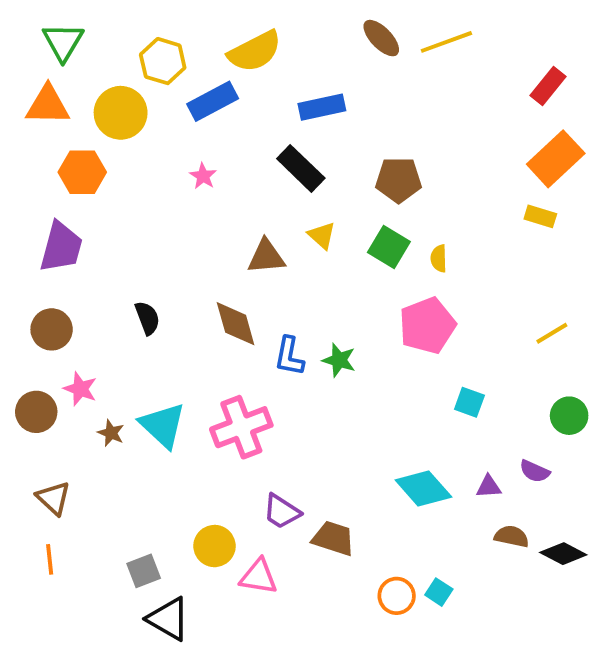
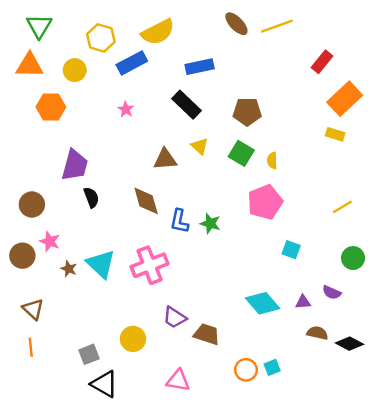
red rectangle: (548, 86) -> (322, 62), moved
yellow circle: (121, 113) -> (75, 70), size x0.7
purple trapezoid: (61, 247) -> (75, 165), moved
pink triangle: (259, 577) -> (178, 381), moved
cyan square: (439, 592) -> (272, 367), turned 35

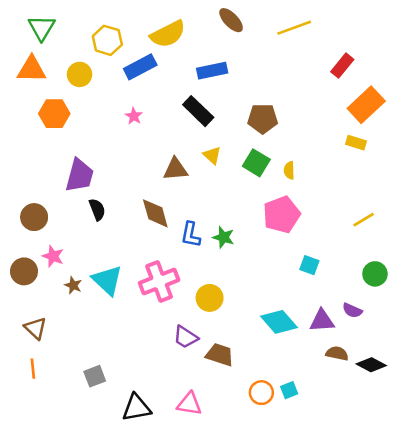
brown ellipse: (236, 24) -> (231, 20), moved
purple triangle: (303, 302) -> (322, 321), size x1.5
yellow circle: (133, 339) -> (210, 298), moved
black triangle: (104, 384) -> (136, 408), moved, turned -40

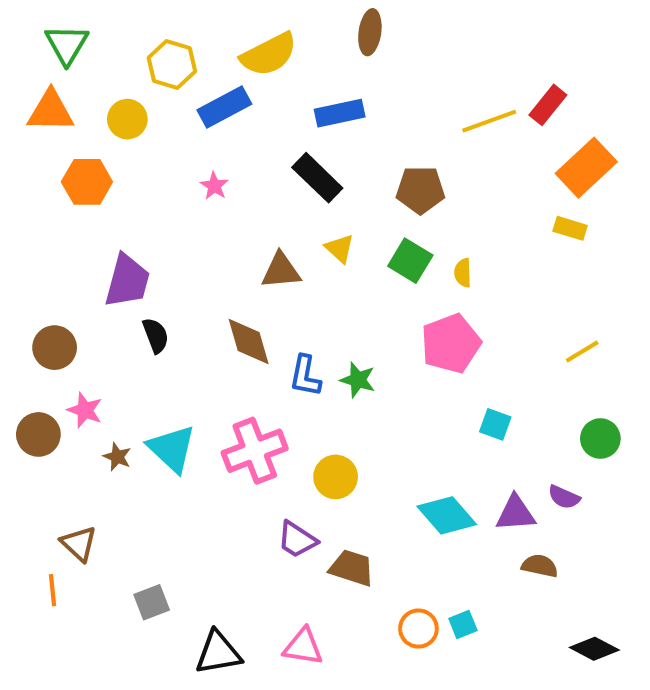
brown ellipse: (231, 20) -> (370, 32), turned 52
yellow line: (294, 28) -> (489, 121), moved
brown triangle: (35, 328) -> (79, 544), moved
black diamond: (371, 365) -> (594, 649), moved

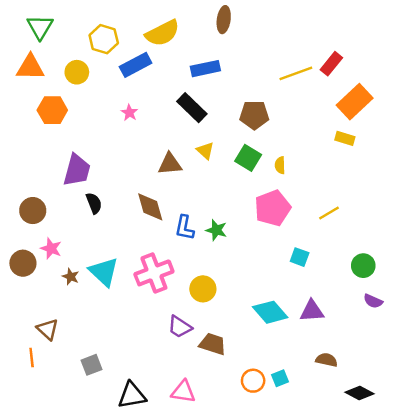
yellow line: (582, 352) -> (329, 213), moved
purple semicircle: (564, 497) -> (373, 301), moved
brown semicircle: (540, 566) -> (327, 360), moved

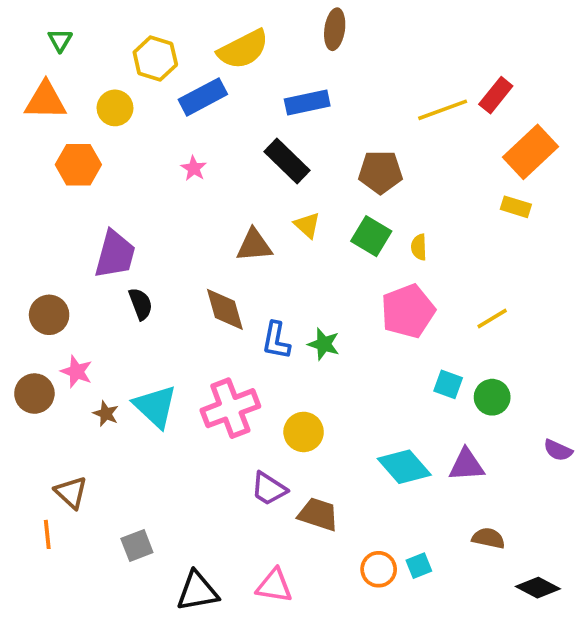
green triangle: (40, 27) -> (60, 40), size x0.6
green circle: (363, 266) -> (492, 397), moved

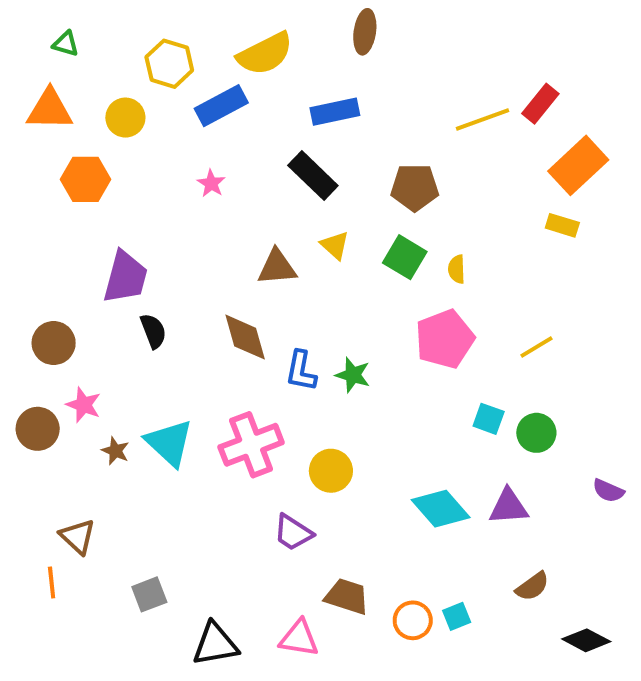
green triangle: (60, 40) -> (66, 44), turned -45
brown trapezoid: (318, 514) -> (347, 596), moved
brown semicircle: (488, 538) -> (532, 586), turned 132

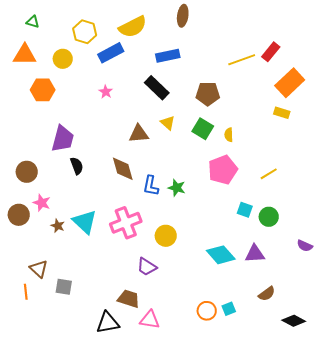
gray square: (149, 594) -> (64, 287), moved, turned 30
brown trapezoid: (347, 596) -> (129, 299), moved

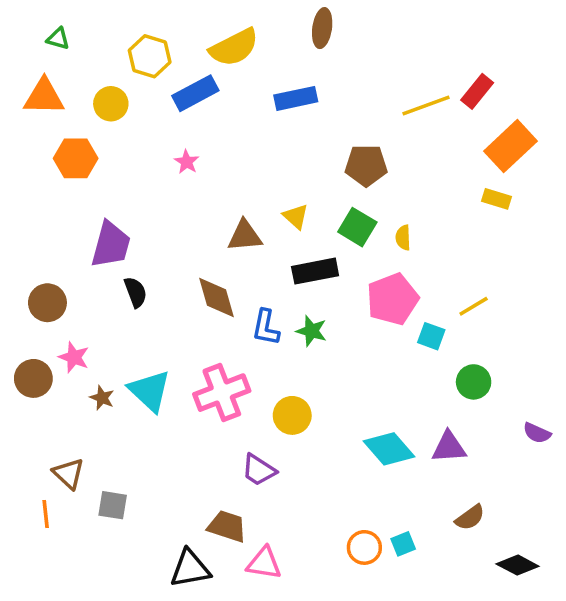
black rectangle: (157, 88) -> (315, 271), moved, turned -55
cyan square: (245, 210) -> (431, 336), moved

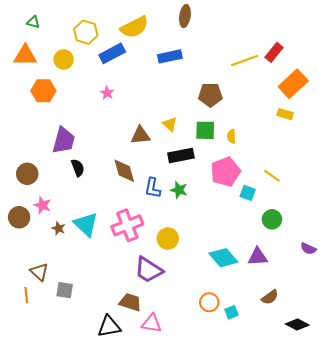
green square: (357, 227) -> (205, 130), turned -30
yellow line: (474, 306) -> (272, 176), turned 66
purple trapezoid: (259, 470) -> (149, 270), size x1.4
orange circle: (364, 547) -> (209, 302), moved

